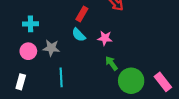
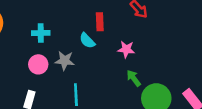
red rectangle: (82, 14) -> (100, 22), turned -32
cyan semicircle: (79, 35) -> (87, 41), moved

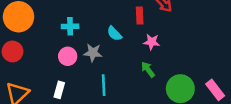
red rectangle: (100, 22) -> (140, 16), moved
green arrow: (134, 78) -> (148, 69), moved

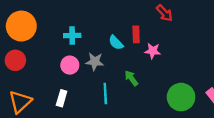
red rectangle: (140, 16) -> (136, 34), moved
green arrow: (148, 69) -> (131, 78), moved

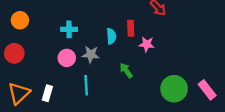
orange circle: (21, 26) -> (20, 20), size x0.6
cyan semicircle: (116, 43) -> (111, 36), turned -140
cyan line: (105, 93) -> (86, 85), moved
white rectangle: (62, 98) -> (47, 93), moved

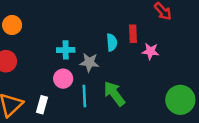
cyan cross: (69, 29) -> (66, 50), moved
pink circle: (67, 58) -> (63, 79), moved
green arrow: (126, 70) -> (114, 94), moved, size x1.5

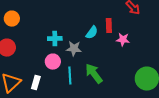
cyan semicircle: (112, 42) -> (92, 33), turned 40

